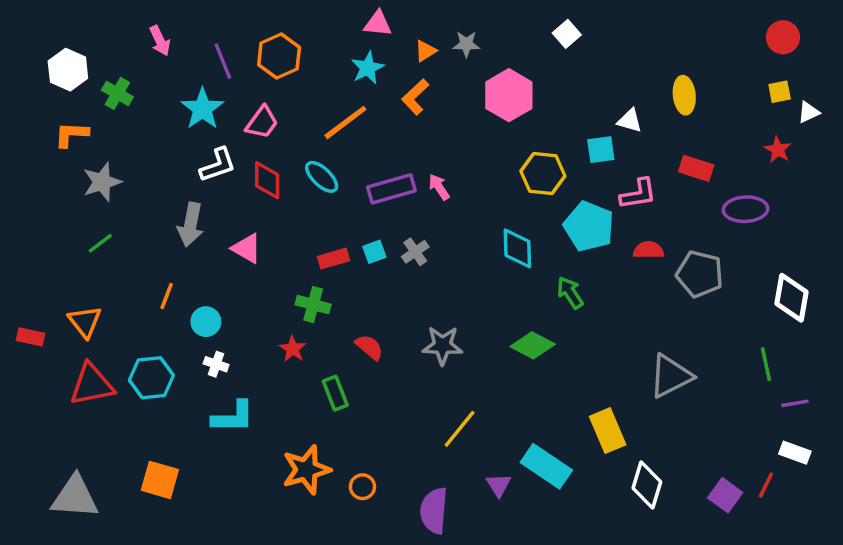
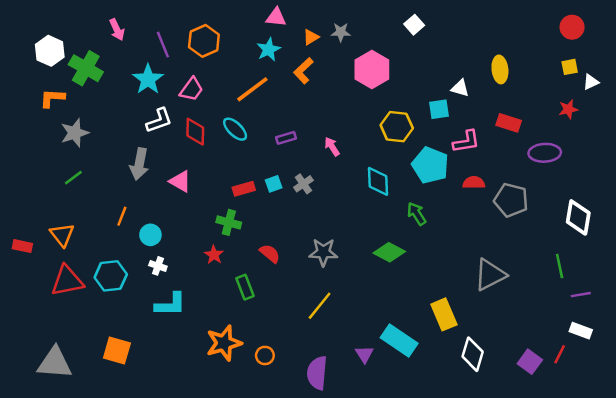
green cross: (117, 93) -> (86, 68), size x1.5
red star: (778, 150) -> (568, 109), turned 30
pink arrow: (439, 187) -> (332, 147), moved
purple rectangle: (391, 189) -> (286, 138), size x0.6
yellow line: (460, 429) -> (320, 306), moved

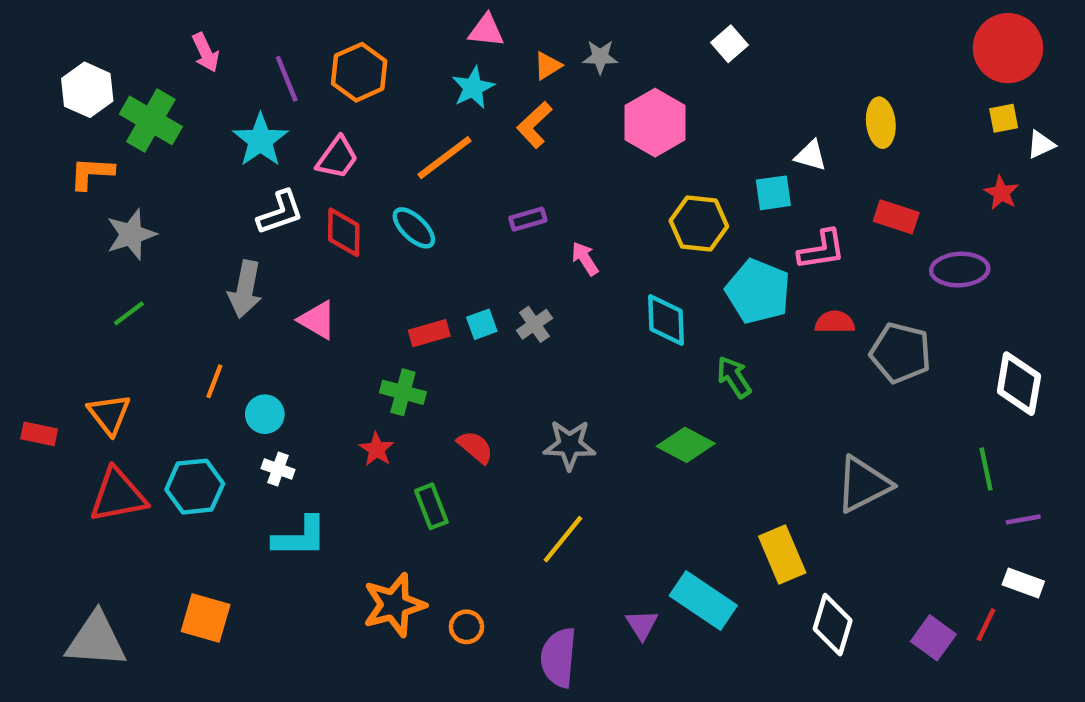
red circle: (572, 27) -> (1008, 48), size x1.6
red star: (568, 109) -> (1001, 193), turned -30
purple rectangle: (286, 138) -> (528, 219), moved

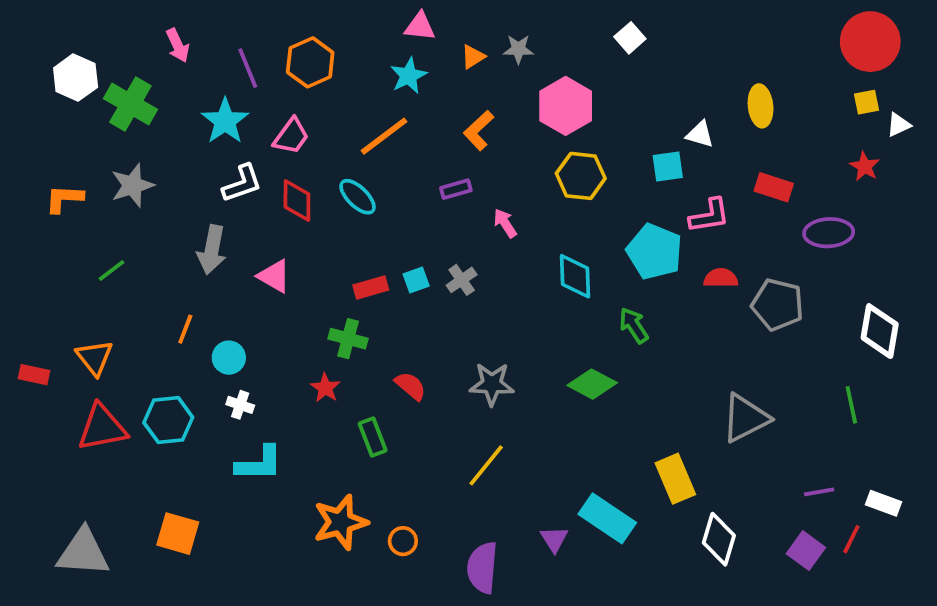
orange L-shape: (534, 125) -> (479, 130), moved
orange L-shape: (92, 173) -> (64, 199), moved
yellow hexagon: (699, 223) -> (581, 176), moved
gray star: (131, 234) -> (132, 185), moved
purple line: (1023, 519) -> (819, 492), moved

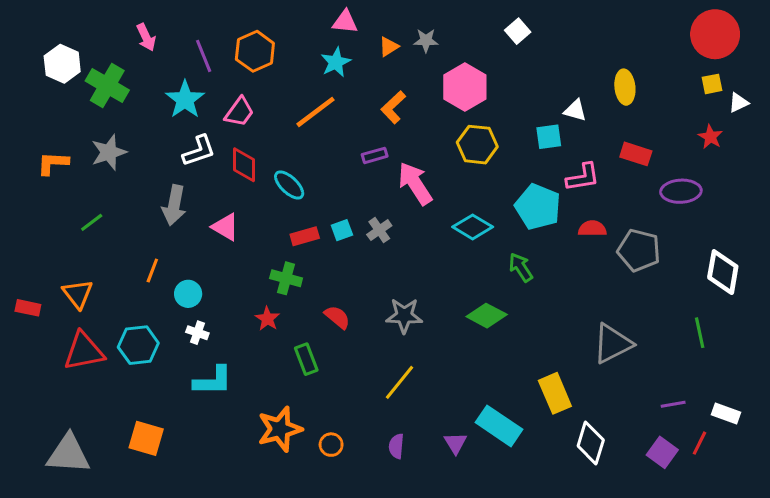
cyan ellipse: (357, 197) -> (289, 185), moved
pink arrow: (505, 223) -> (415, 183), size x1.8
cyan diamond: (575, 276) -> (473, 227), turned -57
purple semicircle: (482, 568) -> (396, 446), moved, size x0.6

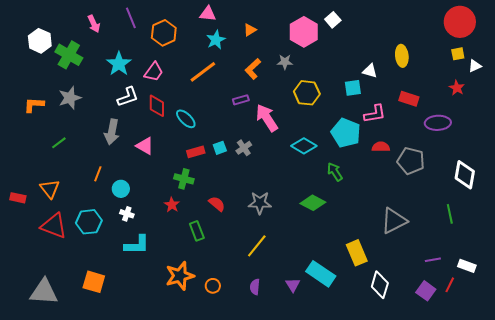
pink triangle: (345, 22) -> (208, 14), moved
gray star: (426, 40) -> (285, 62), moved
purple line: (204, 56) -> (131, 18), moved
pink hexagon: (465, 87) -> (304, 32), moved
red triangle: (84, 351) -> (54, 226), turned 32

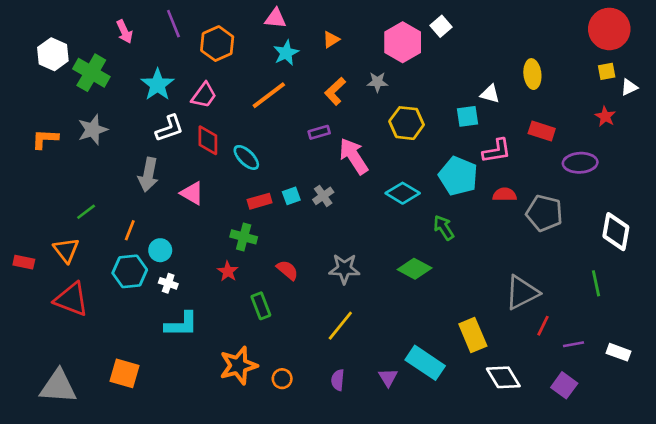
green line: (59, 143) -> (86, 212), moved
cyan hexagon: (89, 222) -> (130, 271), moved
white diamond: (380, 285) -> (503, 377), turned -48
red line: (450, 285) -> (543, 326), moved

